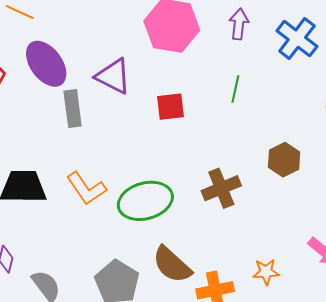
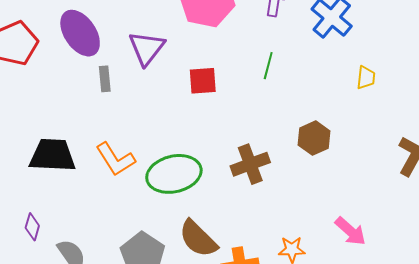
purple triangle: (113, 76) -> (147, 48), turned 39
gray rectangle: (73, 109) -> (105, 79), size x0.7

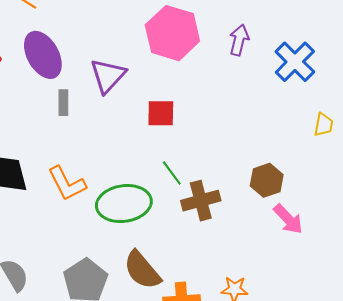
green line: (268, 66) -> (172, 173), moved, turned -56
pink arrow: (350, 231) -> (288, 219), moved

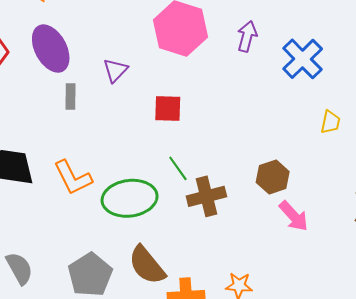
purple triangle: (108, 76) -> (115, 70), size x0.7

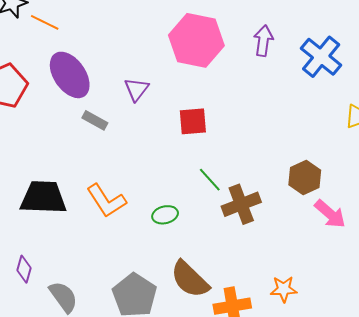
gray rectangle: (71, 97) -> (95, 120), turned -55
green ellipse: (130, 198) -> (165, 215), size x0.5

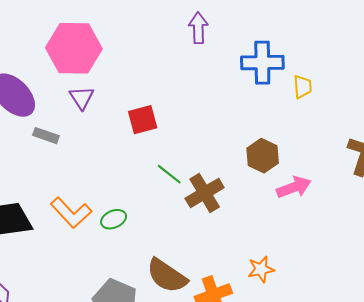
pink hexagon: (196, 40) -> (74, 48), moved
blue cross: (321, 57) -> (262, 63), moved, turned -30
pink arrow: (330, 214) -> (294, 187), turned -52
green ellipse: (165, 215) -> (114, 219), moved

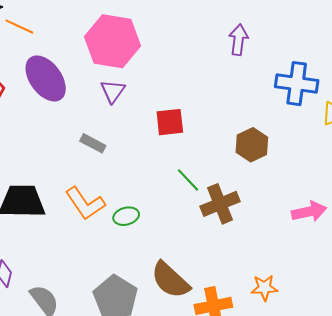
gray rectangle: (46, 136) -> (93, 143), moved
brown hexagon: (263, 156) -> (252, 145), moved

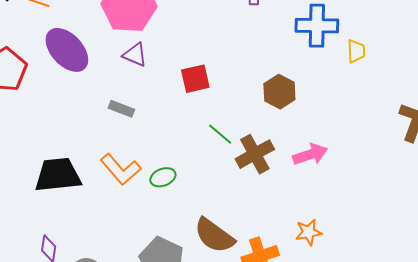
purple triangle: (113, 91) -> (135, 55), turned -36
pink arrow: (309, 212) -> (310, 154), moved

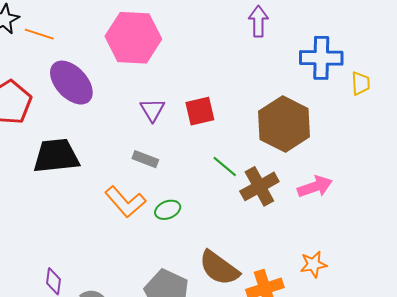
purple triangle: (135, 55) -> (152, 110), moved, turned 36
brown hexagon: (279, 92) -> (284, 124), size x1.6
gray rectangle: (121, 109) -> (145, 159), moved
black trapezoid: (58, 175) -> (56, 156), moved

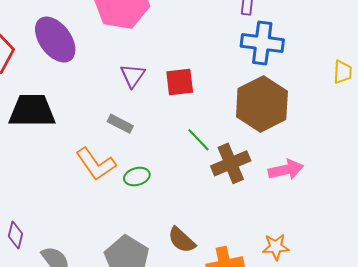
blue cross: (321, 58) -> (262, 43), moved
brown semicircle: (219, 268) -> (182, 240), size x0.7

